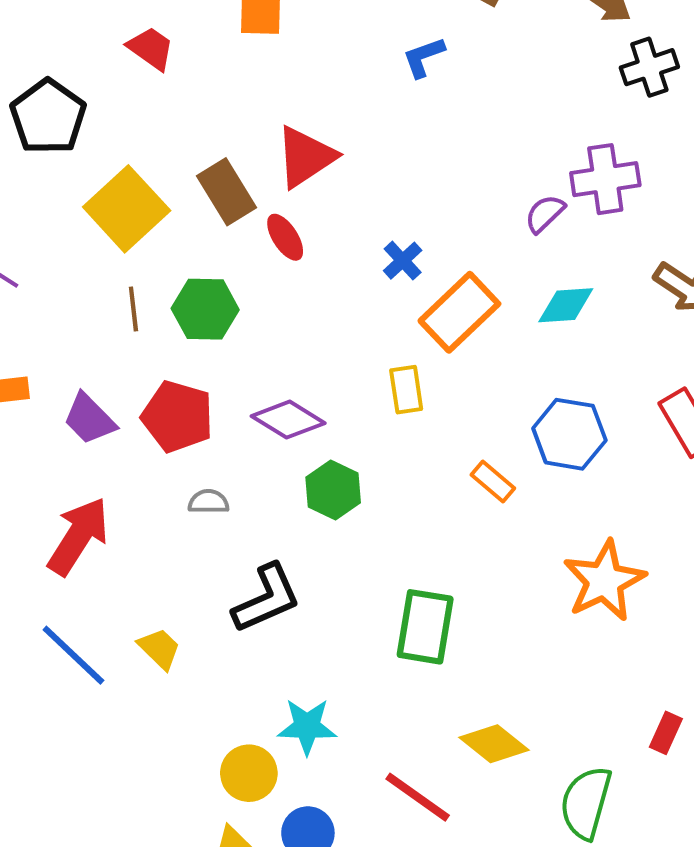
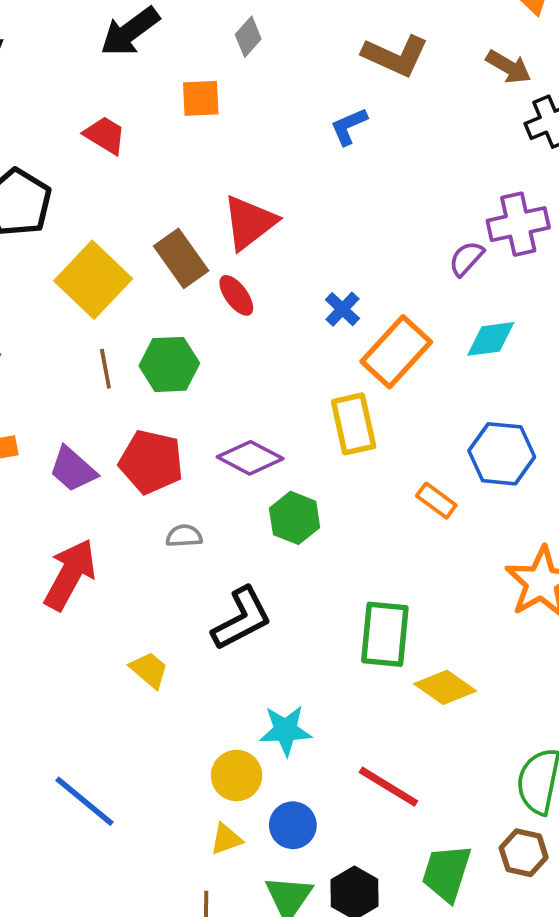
yellow rectangle: (406, 390) -> (354, 424), size x1.4
blue line: (73, 655) -> (84, 801), moved
yellow diamond: (494, 744) -> (445, 687), moved

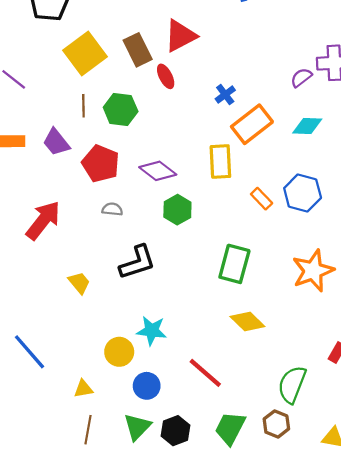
purple trapezoid: (73, 469) -> (56, 142), moved
orange rectangle: (436, 501) -> (262, 199), moved
green rectangle: (385, 634) -> (234, 264), moved
yellow triangle: (226, 839) -> (83, 389), moved

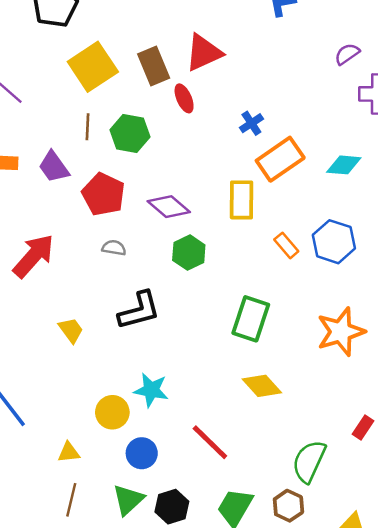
purple semicircle: (301, 78) -> (347, 54), moved

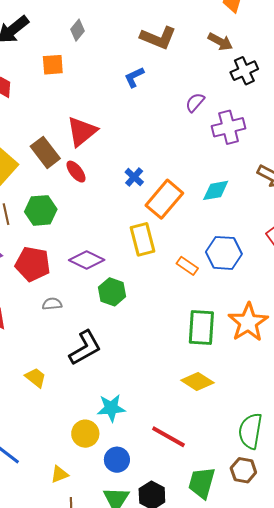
green rectangle: (251, 319) -> (201, 328), moved

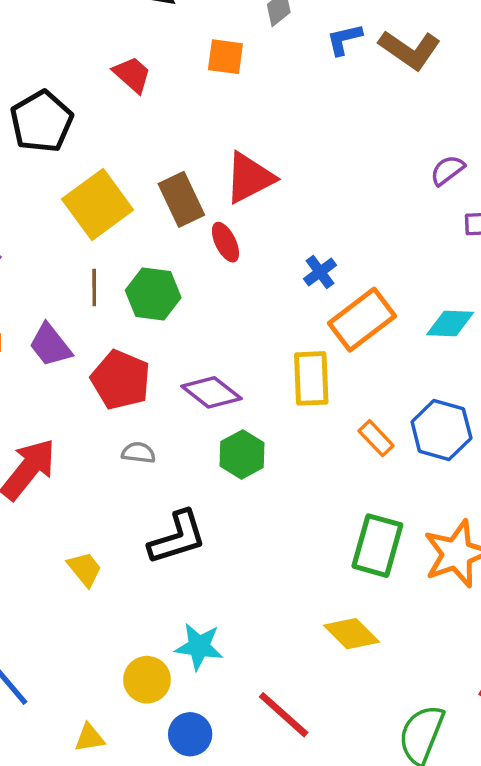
blue L-shape: (134, 77) -> (344, 39), moved

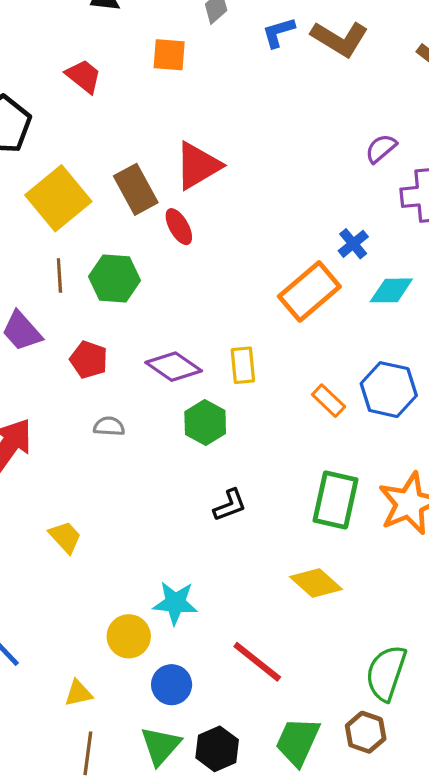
blue cross: (320, 272) -> (353, 244), moved
yellow rectangle: (311, 378) -> (243, 365), moved, size x0.7
red pentagon: (121, 380) -> (89, 360), size x0.7
black L-shape: (177, 538) -> (230, 505), moved, size x0.6

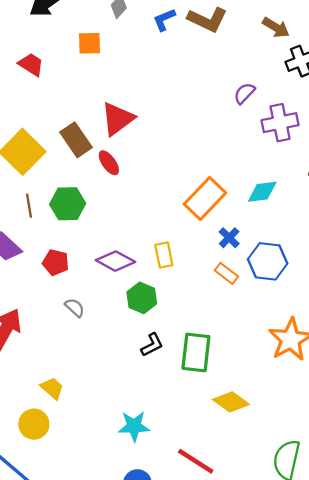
blue cross: (353, 244) -> (229, 238), moved
gray semicircle: (109, 426) -> (75, 308), turned 45
green rectangle: (335, 500) -> (196, 352), moved
black L-shape: (230, 505) -> (152, 345), moved
yellow circle: (129, 636) -> (34, 424), moved

